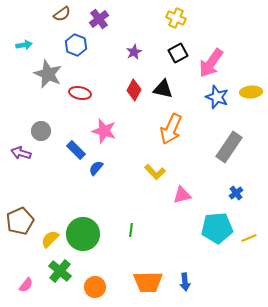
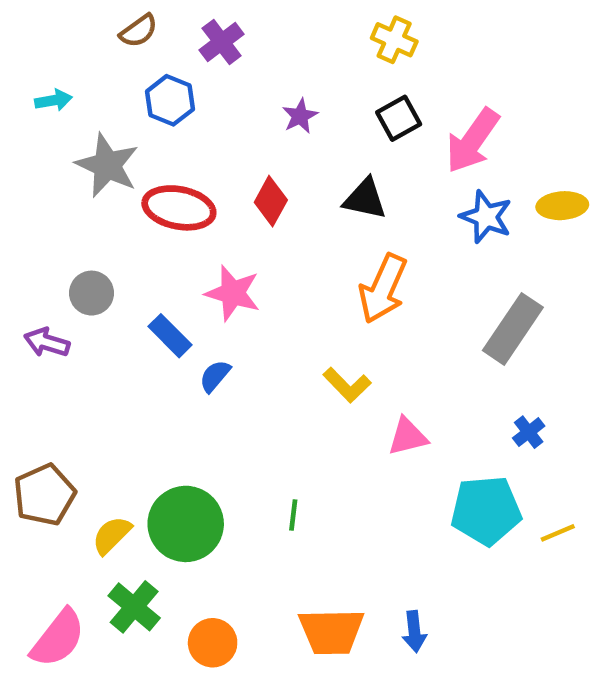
red diamond: (134, 90) -> (271, 201), moved
red ellipse: (80, 93) -> (179, 208), size x1.4
pink semicircle: (26, 285) -> (58, 638), size x1.8

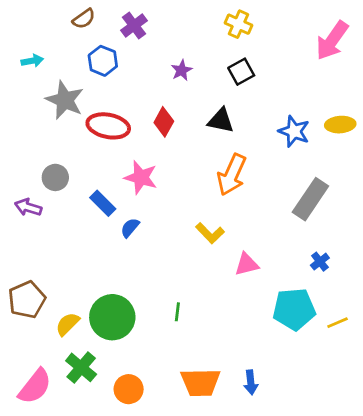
pink arrow: (473, 141) -> (332, 40), moved

